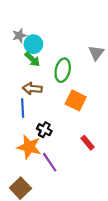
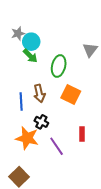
brown arrow: (32, 89) -> (39, 93), moved, turned -108
red rectangle: (88, 143) -> (82, 134), turned 40
purple line: (50, 162) -> (57, 146), moved

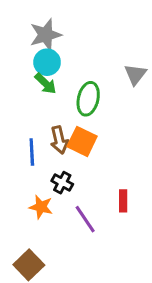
gray star: (18, 34) -> (46, 35), moved, size x1.5
orange square: (71, 94) -> (82, 141), moved
orange star: (27, 138) -> (41, 207), size x0.7

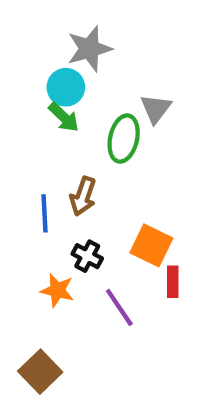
gray star: (46, 35) -> (89, 49), moved
gray triangle: (135, 74) -> (156, 109), moved
brown arrow: (59, 140) -> (83, 196), turned 32
orange square: (82, 141) -> (151, 245), moved

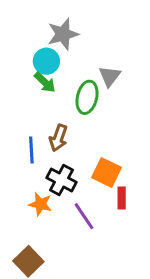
black cross: (87, 256) -> (61, 180), size x1.4

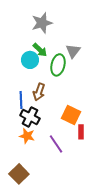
cyan circle: (46, 61) -> (30, 60), moved
green arrow: (45, 82) -> (40, 50), moved
black cross: (61, 180) -> (30, 117), moved

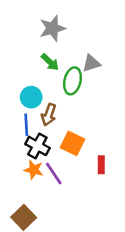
gray triangle: (73, 51) -> (91, 63), turned 35
cyan circle: (30, 60) -> (31, 97), moved
orange square: (71, 115) -> (73, 143), moved
purple line: (56, 144) -> (54, 174), moved

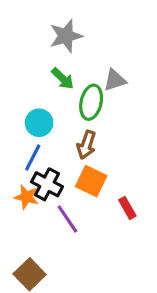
brown arrow: (49, 115) -> (86, 145), moved
blue line: (26, 125) -> (33, 157), turned 30
red rectangle: (101, 165) -> (127, 208), turned -30
orange star: (34, 170) -> (26, 197), moved

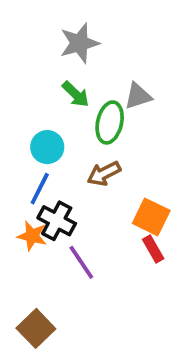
brown arrow: (86, 145) -> (104, 174), turned 44
orange square: (91, 181) -> (151, 217), moved

